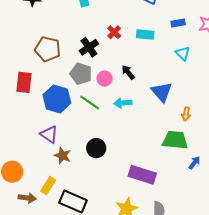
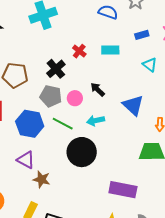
black circle: (96, 148) -> (82, 152), moved, size x1.5

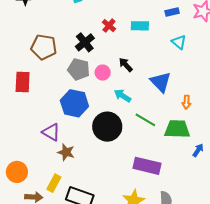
cyan arrow: (96, 121) -> (122, 96), turned 42
blue hexagon: (30, 124) -> (74, 103), moved
green line: (63, 124) -> (145, 120), moved

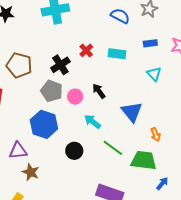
orange arrow: (186, 102) -> (155, 134), turned -32
black circle: (107, 127) -> (74, 151), size x0.6
purple triangle: (51, 132) -> (18, 151), turned -42

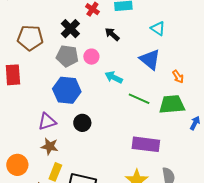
cyan triangle: (154, 74) -> (158, 28), moved
black arrow: (99, 91) -> (112, 34), moved
black circle: (74, 151) -> (82, 123), moved
brown star: (31, 172) -> (50, 146), moved

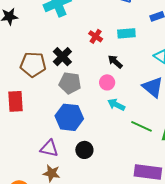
black cross: (70, 29) -> (62, 57), moved
pink circle: (91, 57) -> (107, 82), moved
purple triangle: (47, 122) -> (49, 148), turned 30

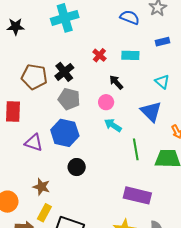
green line: (141, 126) -> (136, 149), turned 50
purple triangle: (49, 148) -> (34, 143), moved

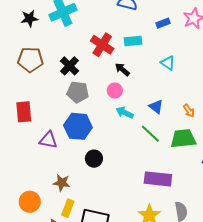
black star: (16, 27) -> (29, 18), moved
red cross: (99, 55) -> (102, 45), size x1.6
brown pentagon: (34, 77) -> (30, 60), moved
blue triangle: (151, 112) -> (156, 107), moved, size x0.7
green line: (136, 149) -> (150, 134), turned -30

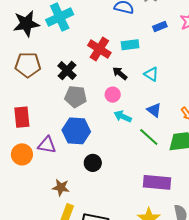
black star: (29, 18) -> (26, 24), size x1.5
cyan triangle: (168, 63) -> (151, 74), moved
orange circle: (30, 202) -> (22, 154), moved

